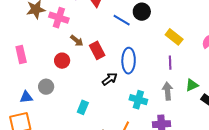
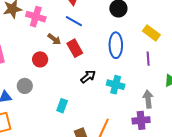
blue line: (122, 20) -> (74, 21), moved
blue ellipse: (129, 61) -> (116, 45), moved
gray arrow: (168, 91) -> (148, 99), moved
cyan cross: (138, 100) -> (116, 85), moved

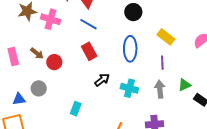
brown arrow: (54, 39) -> (37, 53), moved
gray arrow: (148, 99) -> (160, 89), moved

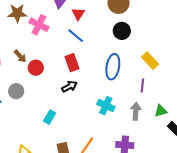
black arrow: (102, 80) -> (69, 87), moved

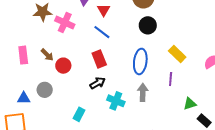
cyan cross: (106, 106) -> (116, 101), moved
gray arrow: (136, 111) -> (143, 92), moved

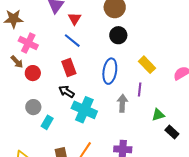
pink cross: (65, 23) -> (28, 43), moved
black arrow: (98, 83) -> (67, 92), turned -119
gray circle: (45, 90) -> (33, 107), moved
gray arrow: (143, 92) -> (122, 103), moved
cyan cross: (116, 101) -> (84, 110), size x1.4

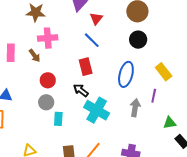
pink cross: (28, 43) -> (48, 38), turned -36
red circle: (33, 73) -> (48, 80), moved
cyan rectangle: (47, 122) -> (58, 119), turned -32

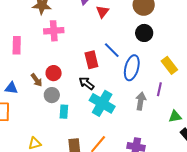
blue line: (92, 40) -> (112, 50), moved
brown arrow: (35, 56) -> (37, 80), moved

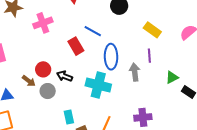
pink cross: (54, 31) -> (43, 23), moved
blue ellipse: (132, 68) -> (111, 57), moved
black arrow: (87, 83) -> (64, 76), moved
cyan rectangle: (64, 112) -> (69, 117), moved

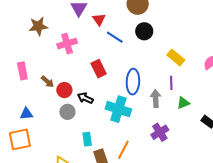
blue line: (93, 31) -> (115, 37), moved
green triangle: (172, 77) -> (183, 103), moved
brown arrow: (29, 81) -> (48, 82), moved
purple cross: (143, 117) -> (160, 132), moved, turned -30

